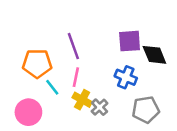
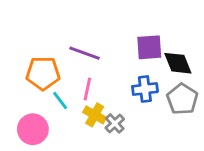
purple line: (73, 46) -> (85, 53), turned -50
blue cross: (126, 77) -> (145, 89), turned -30
gray pentagon: (146, 110) -> (182, 99), moved, turned -30

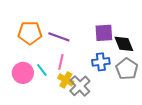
orange pentagon: (43, 73) -> (30, 33), moved
gray cross: (115, 123) -> (80, 86), size x1.5
pink circle: (33, 129) -> (23, 73), moved

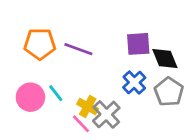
pink line: (61, 62) -> (81, 124), moved, turned -56
blue cross: (101, 62) -> (134, 83), turned -36

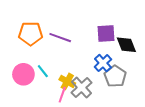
gray pentagon: (169, 92) -> (115, 76), moved
pink line: (81, 124) -> (62, 95), turned 63

